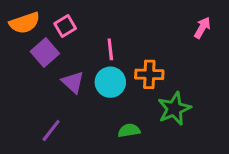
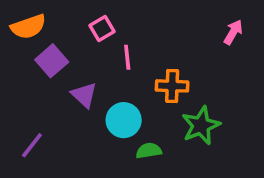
pink square: (65, 26) -> (102, 28), moved
cyan circle: (110, 82) -> (124, 120), moved
purple line: (51, 130) -> (32, 145), moved

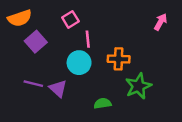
purple triangle: (84, 95) -> (58, 89), moved
cyan circle: (124, 120) -> (79, 63), moved
purple line: (32, 145) -> (33, 84), moved, turned 66

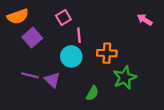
pink arrow: (161, 22) -> (145, 20), turned -88
green semicircle: (103, 103) -> (92, 93), turned 128

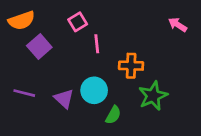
cyan circle: (71, 56) -> (94, 90), moved
purple line: (30, 75) -> (24, 93), moved

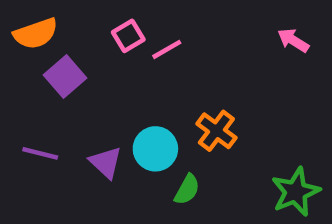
pink line: (97, 44) -> (167, 49), moved, turned 66
orange cross: (131, 66) -> (216, 131), moved, turned 35
green star: (153, 96) -> (296, 192), moved

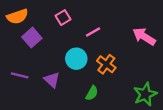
pink arrow: (293, 40) -> (144, 36), moved, size x1.5
pink line: (167, 49) -> (93, 32), moved
cyan circle: (155, 149) -> (76, 59), moved

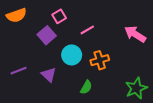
purple square: (32, 38) -> (47, 35), moved
orange cross: (106, 64) -> (100, 60), turned 36
purple line: (20, 75) -> (19, 71), turned -35

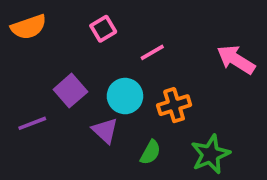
purple square: (47, 35) -> (70, 91), moved
purple triangle: (49, 75) -> (105, 131), moved
green star: (136, 88) -> (210, 154), moved

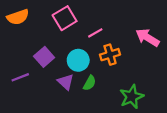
pink square: (103, 29) -> (65, 18), size x1.5
orange cross: (174, 105) -> (110, 55), moved
green semicircle: (150, 152) -> (90, 83), moved

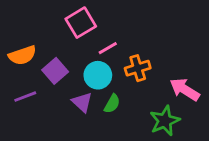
orange semicircle: (18, 17) -> (22, 55), moved
pink line: (95, 33) -> (108, 48), moved
pink arrow: (148, 38) -> (185, 89), moved

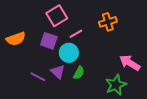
orange cross: (138, 68) -> (108, 22), moved
purple square: (55, 71) -> (49, 41), moved, turned -30
purple line: (25, 97) -> (38, 77), moved, turned 49

